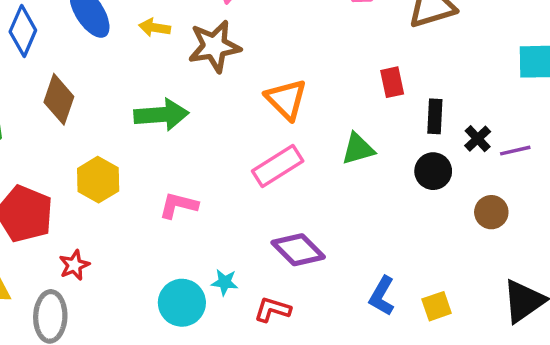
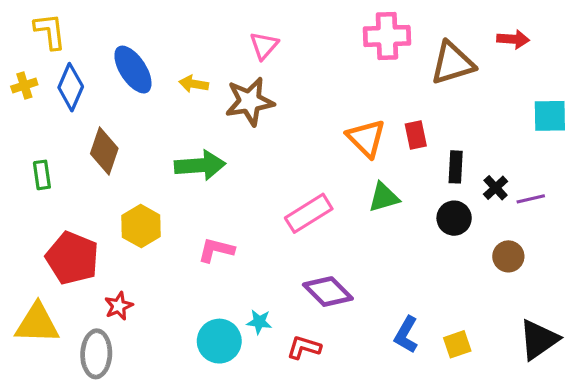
orange triangle: (286, 99) -> (366, 138), moved

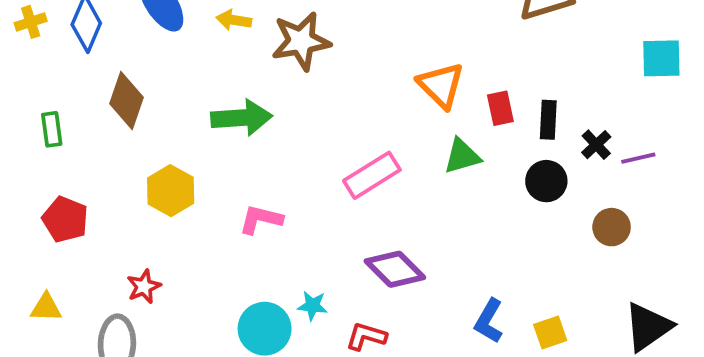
red rectangle: (416, 135) -> (500, 108), moved
red pentagon: (72, 258) -> (65, 219), moved, size x0.7
yellow triangle: (37, 324) -> (46, 308), size x0.6

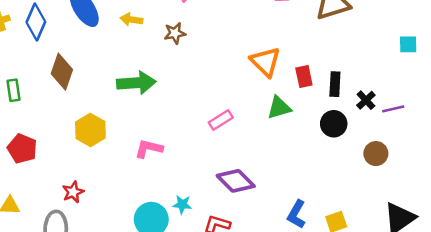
brown star: (301, 41) -> (175, 33), size x0.6
cyan square: (661, 58) -> (408, 44), size x0.7
pink rectangle: (372, 175) -> (221, 120), size x0.7

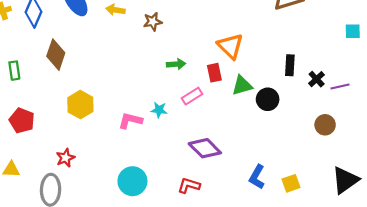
red rectangle: (304, 77) -> (214, 73), moved
green arrow: (136, 83) -> (176, 64), moved, size x0.6
black circle: (334, 124) -> (268, 99), moved
cyan star: (182, 204) -> (159, 110), moved

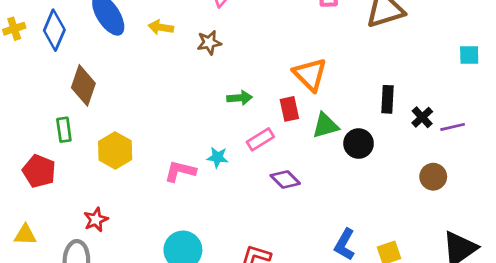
green rectangle: (14, 71) -> (64, 130), moved
purple diamond: (205, 148) -> (285, 179), moved, size x0.7

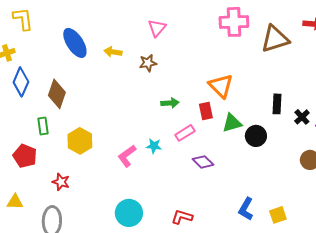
blue diamond: (54, 30) -> (21, 82), moved
pink L-shape: (180, 171) -> (127, 156), turned -50
red star: (96, 220) -> (61, 182), moved, turned -30

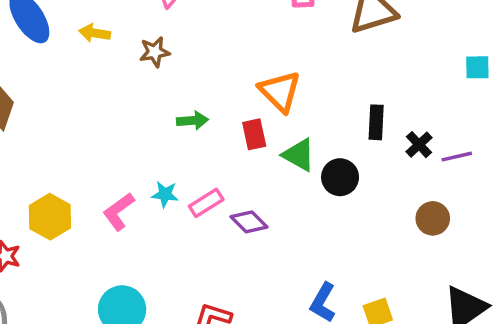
green triangle: (232, 123) -> (299, 155), turned 45
pink rectangle: (185, 133) -> (206, 203), moved
yellow hexagon: (80, 141) -> (50, 217), moved

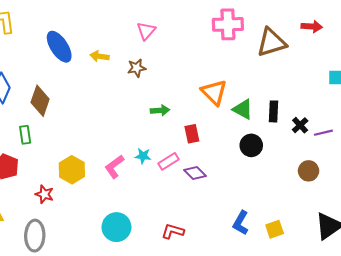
red rectangle: (254, 134) -> (192, 134), moved
green triangle: (299, 155) -> (243, 109), moved

